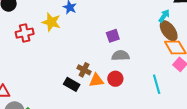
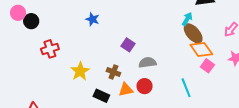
yellow star: (51, 22) -> (80, 71), moved, turned 30
purple square: (113, 36) -> (128, 45), moved, turned -32
brown cross: (84, 70) -> (113, 72), moved

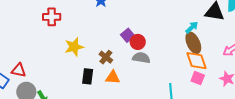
pink square: (207, 66) -> (198, 78), turned -32
red circle: (145, 86) -> (138, 42), moved
black rectangle: (101, 96) -> (88, 76), turned 56

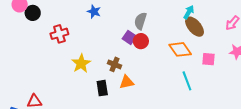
red cross: (52, 17) -> (59, 34), moved
gray semicircle: (141, 58) -> (140, 21), moved, turned -66
orange diamond: (196, 61) -> (180, 49), moved

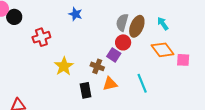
cyan arrow: (189, 12) -> (163, 24), moved, turned -64
brown ellipse: (195, 27) -> (137, 26), moved, turned 65
purple square: (129, 37) -> (114, 55), moved
pink square: (209, 59) -> (183, 60), moved
cyan line: (187, 81) -> (142, 83), moved

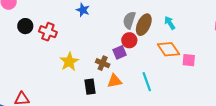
black circle: (14, 17) -> (25, 26), moved
red cross: (41, 37) -> (48, 32), turned 36
purple square: (114, 55) -> (120, 52), turned 32

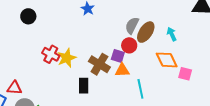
red cross: (48, 32) -> (51, 54), moved
purple square: (120, 52) -> (118, 56), turned 32
brown cross: (103, 63) -> (99, 64), size x1.5
orange triangle: (114, 81) -> (122, 70), moved

